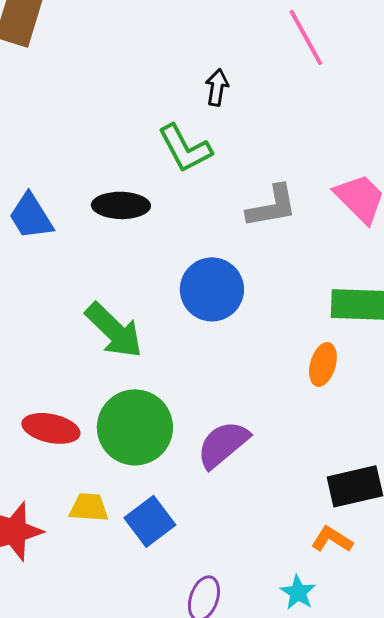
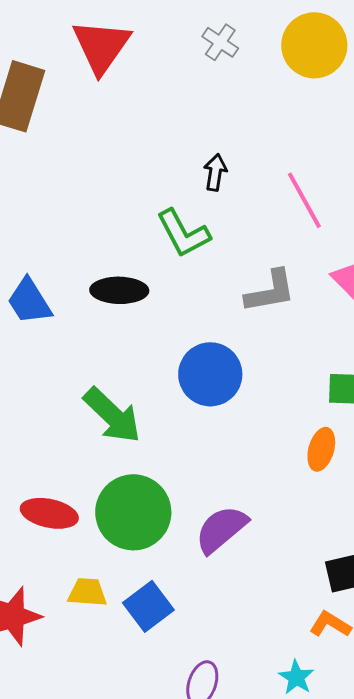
pink line: (306, 37) -> (304, 200), moved

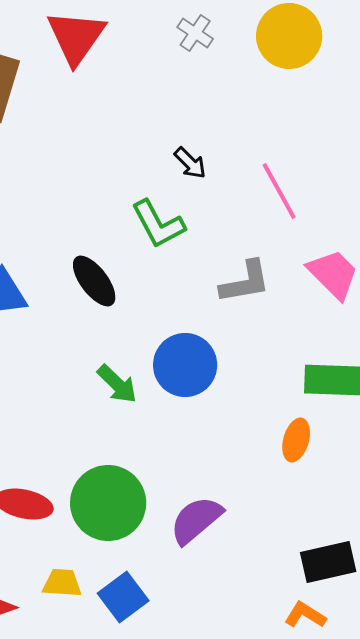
black arrow: (215, 172) -> (190, 163), turned 126
black ellipse: (119, 290) -> (94, 281), turned 52
green arrow: (112, 415) -> (117, 384), moved, size x0.7

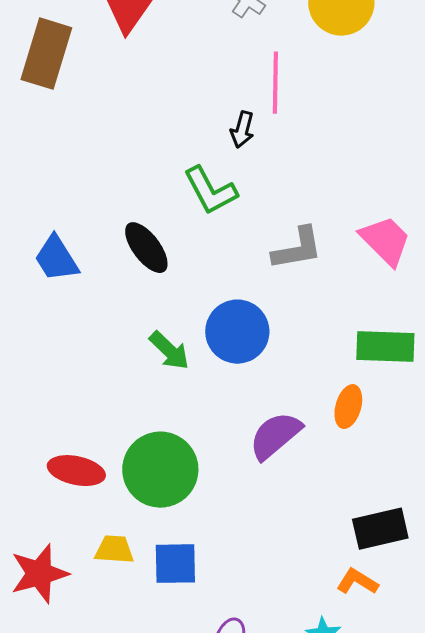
black arrow: (190, 163) -> (242, 130), turned 60
pink line: (279, 191) -> (275, 83), moved, turned 30
purple semicircle: (196, 520) -> (275, 436), moved
blue square: (123, 597) -> (175, 564), turned 36

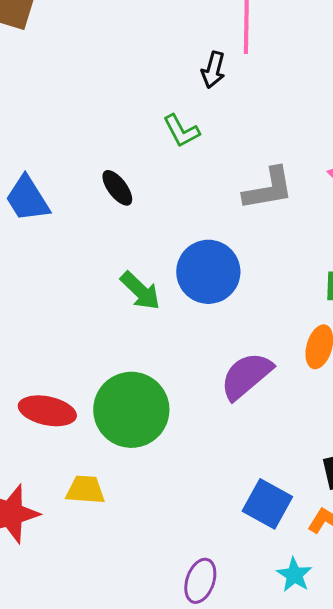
green L-shape: (210, 191) -> (181, 131), size x0.7
black ellipse: (146, 248) -> (117, 188), size x0.7
blue square: (175, 564) -> (267, 504), moved, turned 30

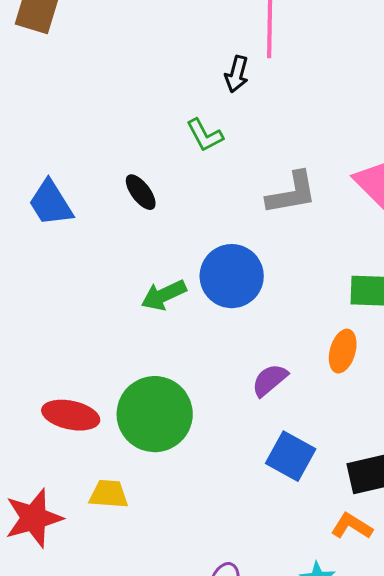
green arrow: (140, 291) -> (164, 295), turned 111
purple semicircle: (246, 376) -> (270, 380), size x0.7
blue square: (267, 504) -> (291, 456), moved

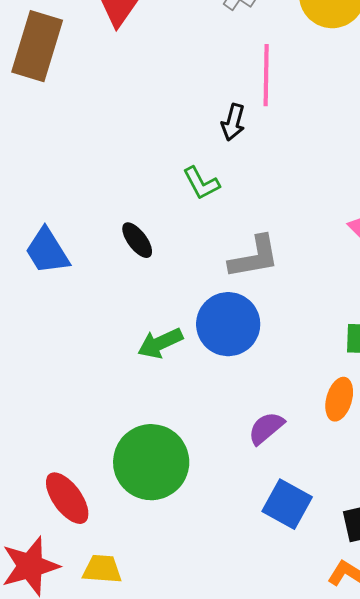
gray L-shape: (292, 193) -> (254, 257), moved
red ellipse: (71, 415) -> (67, 498), moved, turned 42
yellow trapezoid: (109, 494) -> (102, 569), moved

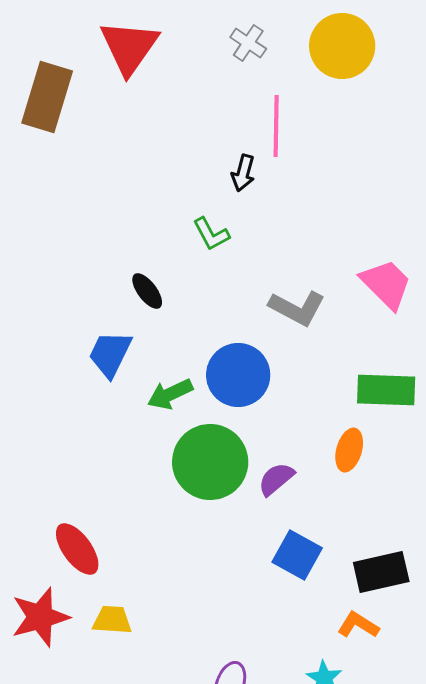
blue trapezoid: (47, 251) -> (110, 354), moved, turned 58
gray L-shape: (254, 257) -> (297, 308), moved, turned 38
green circle: (151, 462) -> (210, 462), moved

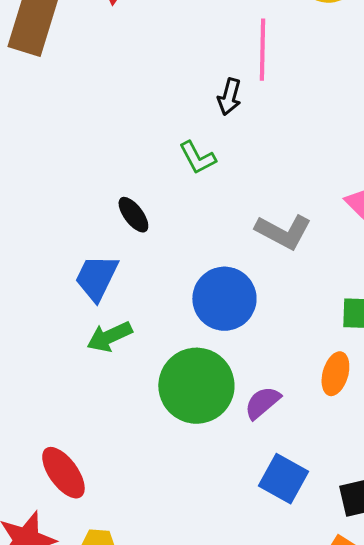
green arrow: (170, 394) -> (109, 337), moved

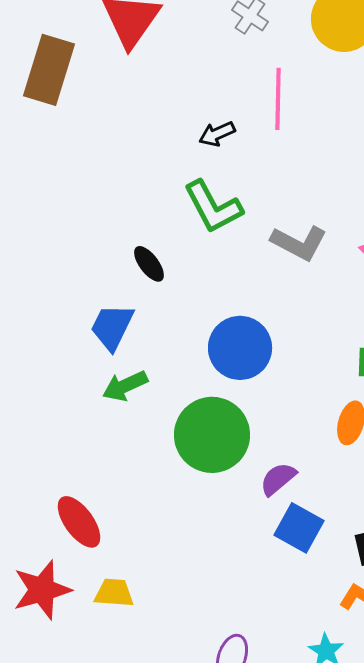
black arrow: (229, 97) -> (217, 134), moved, turned 51
green L-shape: (197, 158) -> (213, 207), size x1.6
gray L-shape: (283, 232) -> (299, 243), moved
purple semicircle: (262, 403) -> (278, 479), moved

